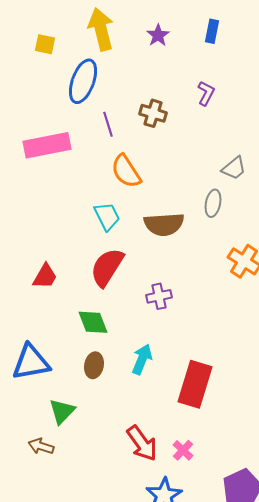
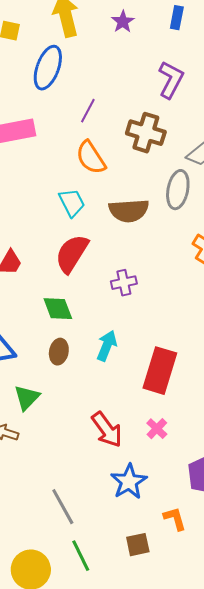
purple L-shape: (206, 93) -> (171, 80), size x1.5
brown cross: (153, 113) -> (146, 133), moved, size x1.4
purple line: (108, 124) -> (88, 111), moved, turned 45
gray ellipse: (213, 203) -> (178, 190), size x1.4
pink cross: (183, 450) -> (157, 429), moved

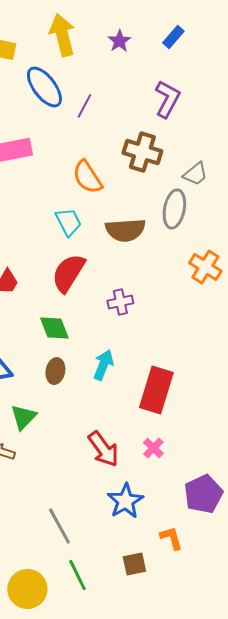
blue rectangle: (177, 18) -> (173, 37), turned 30
blue ellipse: (48, 68) -> (44, 87), turned -57
purple line: (88, 111) -> (84, 106), moved

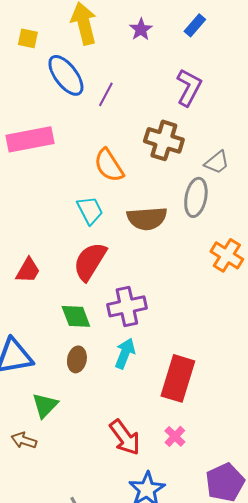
purple cross: (120, 302) -> (127, 306), moved, size x1.5

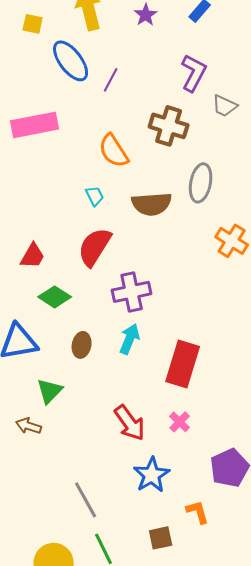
gray trapezoid: (217, 162) -> (225, 106), moved, turned 64
cyan trapezoid: (90, 210) -> (95, 196), size x0.7
green diamond: (76, 316) -> (55, 297), moved, turned -36

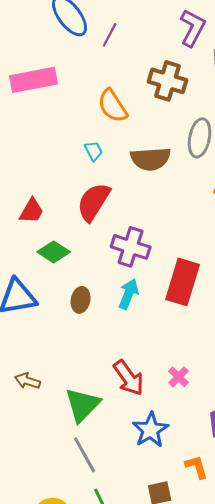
purple cross: (132, 292) -> (131, 247), turned 30
red rectangle: (183, 364) -> (183, 282), moved
green triangle: (50, 391) -> (83, 405), moved, size x1.4

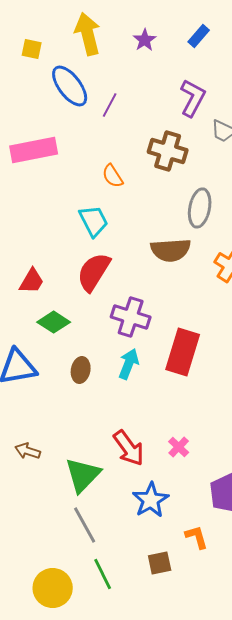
orange semicircle: (113, 106) -> (113, 176), size x0.7
cyan trapezoid: (94, 151) -> (94, 221), size x1.6
brown semicircle: (151, 159) -> (171, 250), moved

